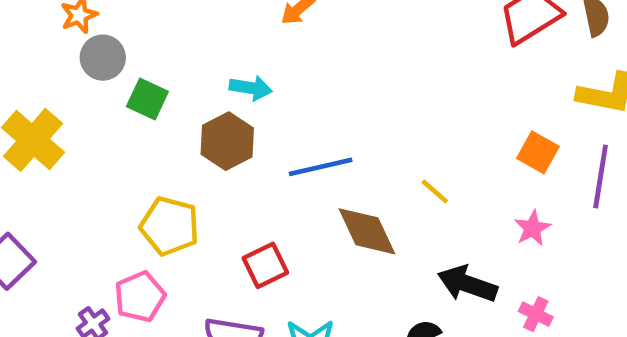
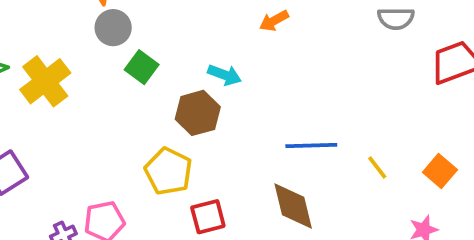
blue line: (321, 167) -> (311, 145), moved
yellow line: (435, 191) -> (377, 168), moved
yellow pentagon: (170, 226) -> (168, 171), moved

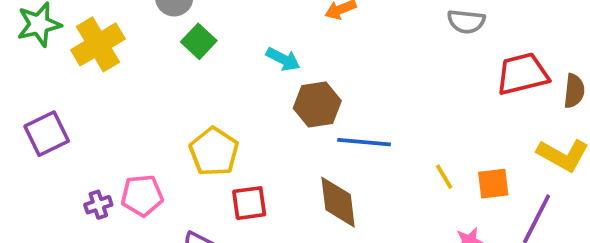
brown hexagon: (198, 113) -> (317, 105), moved
yellow line: (377, 168) -> (444, 177), moved
orange square: (440, 171) -> (493, 184), turned 36

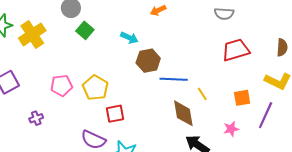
red trapezoid: (522, 74) -> (236, 50), moved
yellow line: (444, 177) -> (202, 94), moved
pink pentagon: (142, 195) -> (61, 85), moved
brown diamond: (338, 202) -> (183, 113), moved

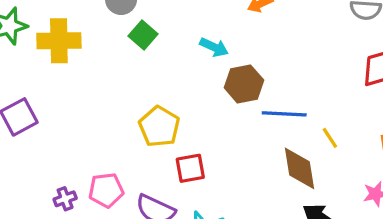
yellow cross: (32, 34) -> (59, 41), turned 32
pink pentagon: (61, 85) -> (106, 190), moved
purple cross: (36, 118) -> (65, 199), moved

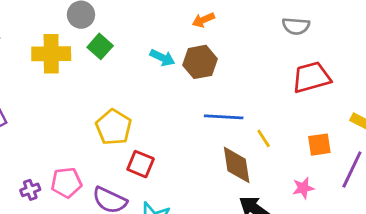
yellow cross: (59, 41) -> (51, 54), moved
brown hexagon: (244, 84) -> (200, 62), moved
red square: (190, 168) -> (141, 164), turned 32

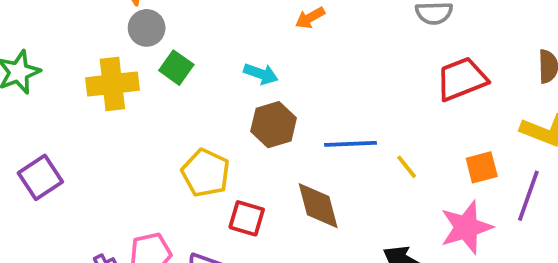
brown hexagon: (200, 62) -> (274, 125), moved
brown diamond: (237, 165) -> (318, 206), moved
pink star: (303, 188) -> (466, 227), size x1.8

